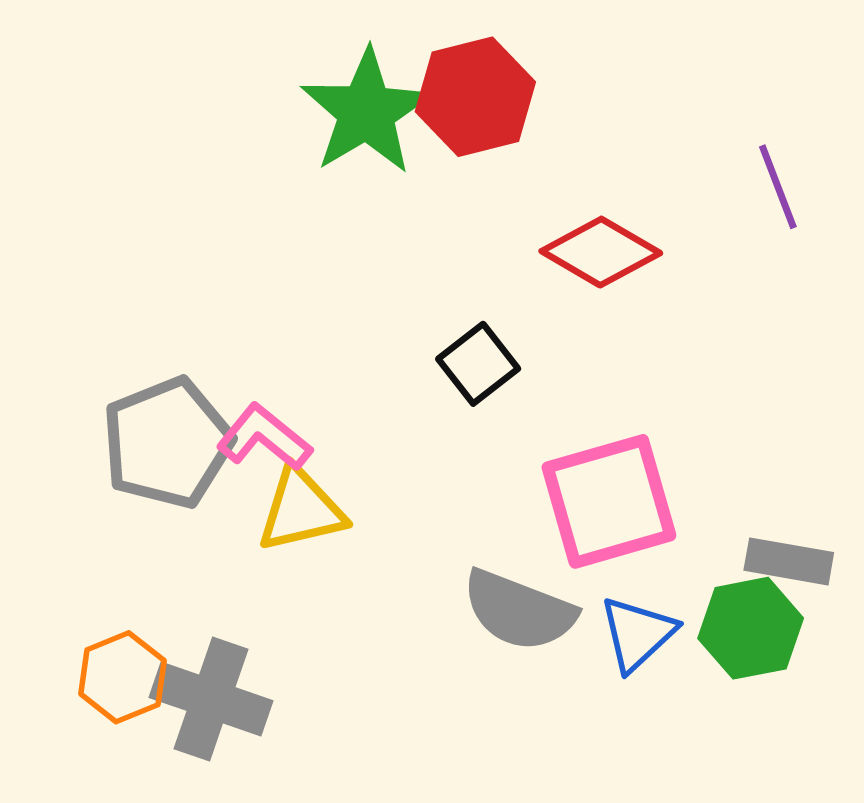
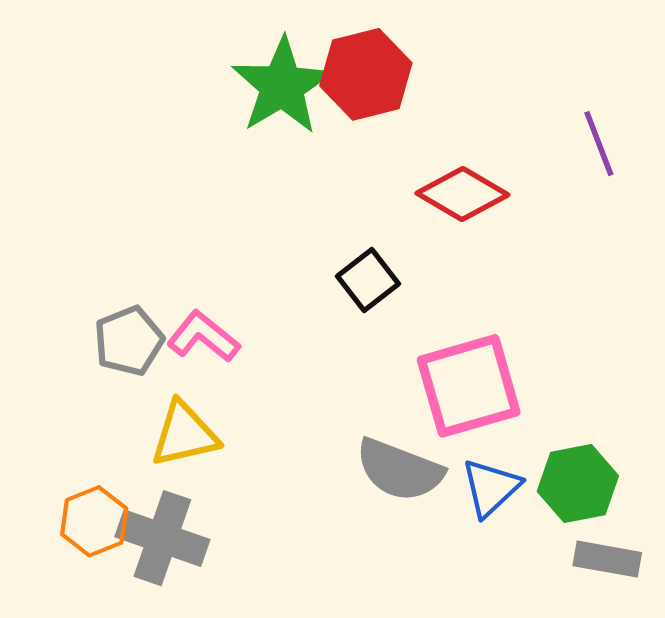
gray pentagon: (167, 443) -> (129, 341), size x0.7
yellow triangle: (301, 510) -> (184, 434), moved
gray rectangle: (789, 561) -> (607, 559), moved

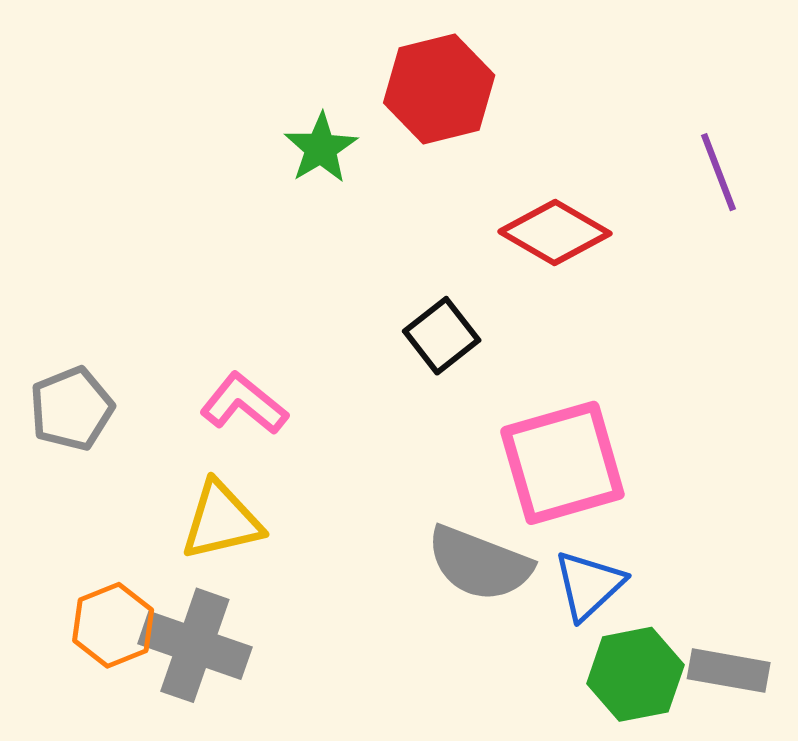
green star: (282, 86) -> (321, 148), moved, size x0.6
gray pentagon: (129, 341) -> (72, 409), moved
green hexagon: (578, 484) -> (635, 674), moved

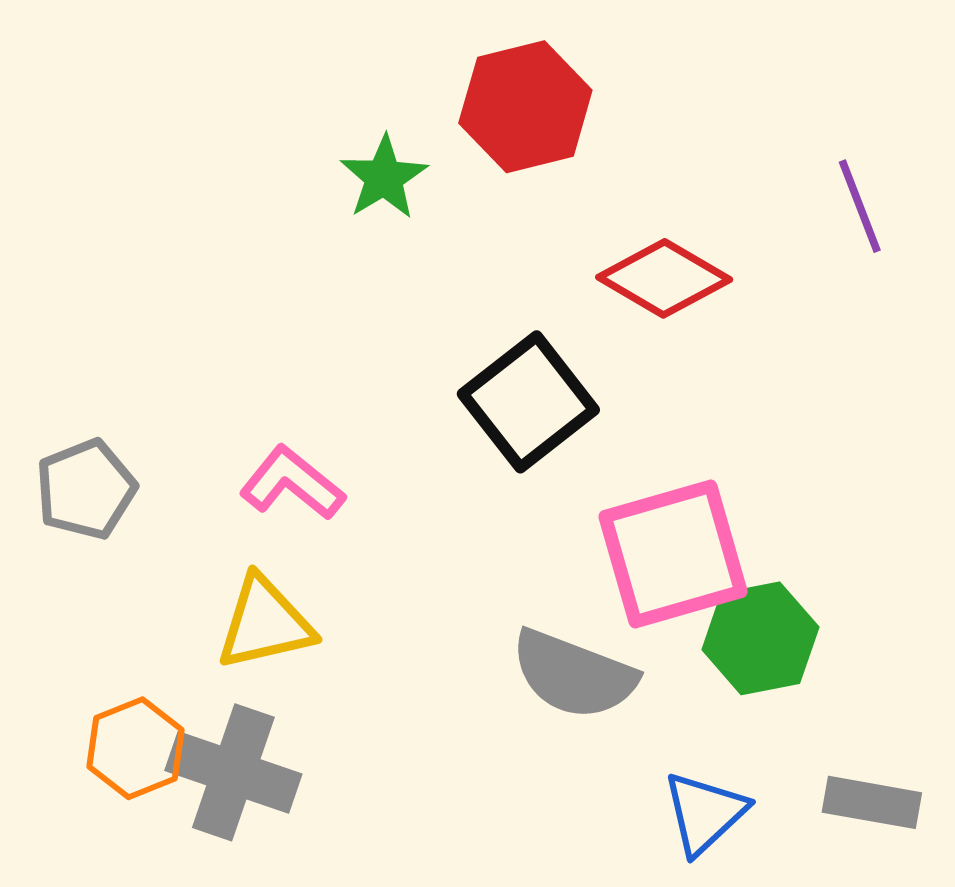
black square: (442, 336) -> (528, 402), size x1.5
blue triangle: (589, 585) -> (705, 813), moved
green hexagon: (635, 674) -> (760, 638), moved

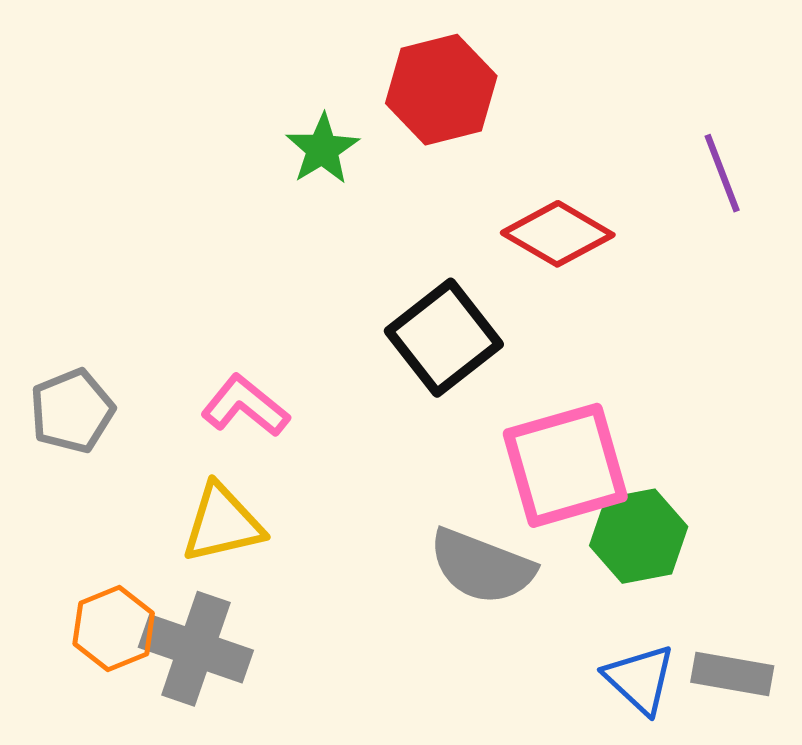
blue triangle: (705, 813) -> (640, 679), moved, turned -34

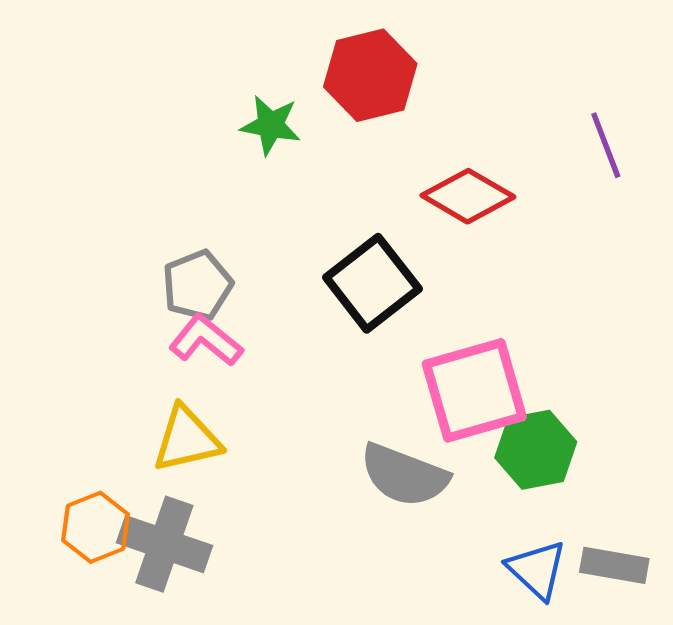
green star: (322, 149) -> (271, 125), turned -30
gray pentagon: (72, 411) -> (197, 285), moved

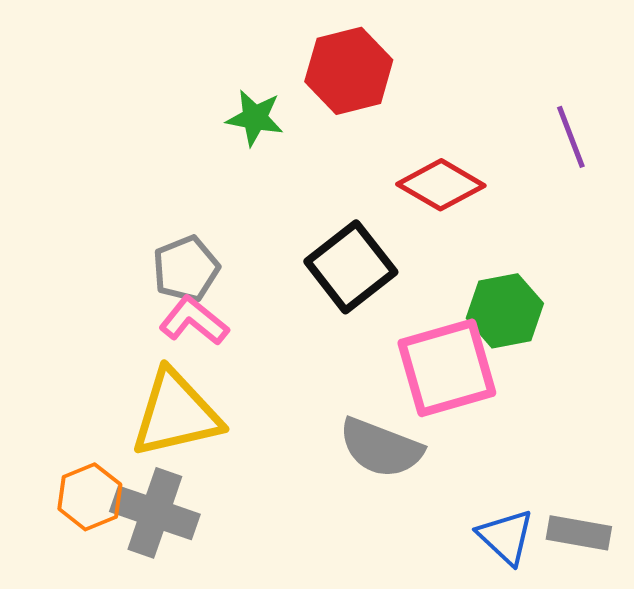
yellow triangle: (187, 439) -> (176, 414), size x1.4
green hexagon: (536, 450) -> (505, 311), moved

